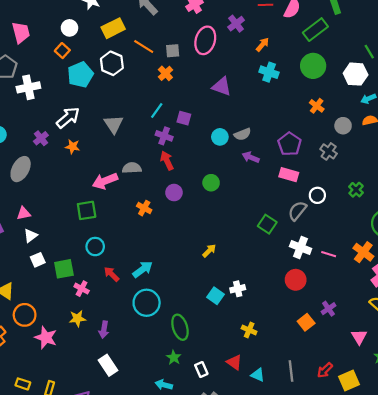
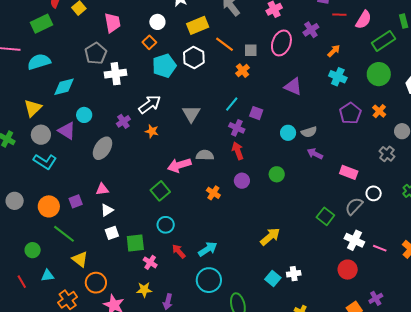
purple pentagon: (289, 144) -> (350, 113), moved
green square: (87, 210) -> (160, 191), turned -36
yellow arrow: (209, 251) -> (270, 237), size x1.5

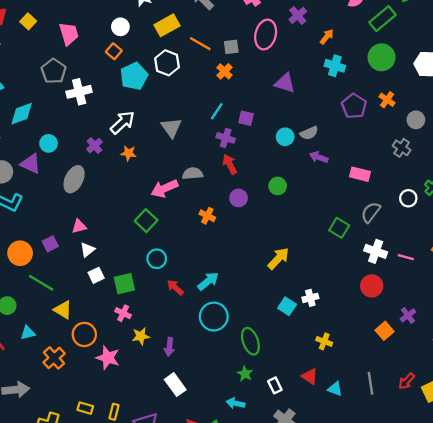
white circle: (374, 193) -> (408, 198), moved
pink cross: (150, 262) -> (123, 313), moved

